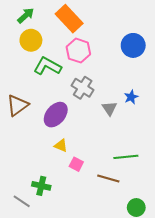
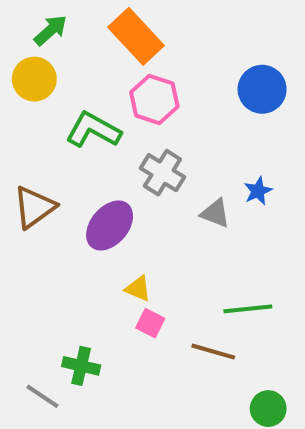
yellow circle: (31, 40) -> (34, 79), moved
gray triangle: (109, 108) -> (215, 213), turned -35
yellow triangle: (61, 146) -> (138, 289), moved

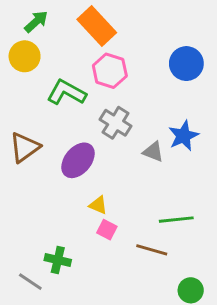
blue star: (258, 191) -> (183, 136), size x1.5

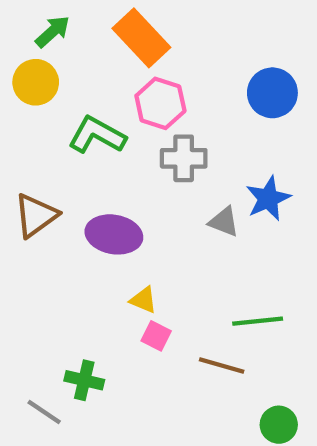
gray cross: (116, 123) -> (184, 158), moved, turned -32
purple ellipse: (78, 160) -> (114, 234), turned 60

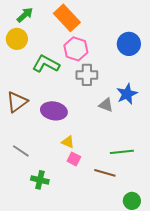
gray line: (44, 412) -> (21, 151), moved

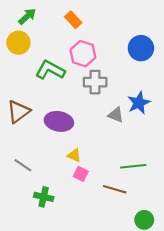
orange rectangle: (67, 18) -> (73, 20), size x0.6

